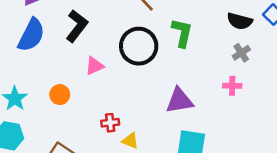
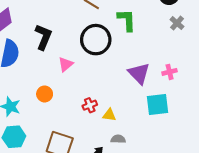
pink cross: (232, 86) -> (170, 72), moved
purple triangle: (179, 101) -> (139, 73), turned -50

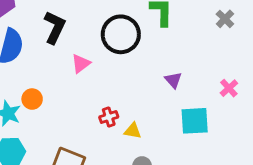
pink cross: (170, 72) -> (229, 88), moved, turned -32
purple triangle: (139, 73) -> (173, 80), size x0.6
orange circle: (45, 94) -> (32, 99), moved

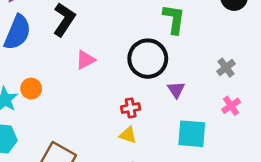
gray cross: (225, 19) -> (226, 68), moved
black circle: (121, 34) -> (148, 59), moved
red cross: (109, 117) -> (131, 108), moved

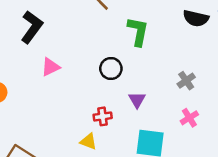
black circle: (148, 59) -> (111, 68), size x0.6
red cross: (131, 108) -> (103, 116), moved

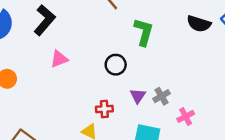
gray cross: (186, 81) -> (162, 96), moved

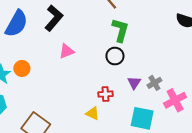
green L-shape: (144, 32) -> (120, 30), moved
pink cross: (186, 116) -> (175, 100), size x1.5

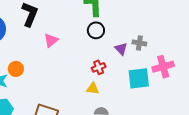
gray cross: (154, 83) -> (139, 43), turned -32
pink cross: (175, 100) -> (163, 67), moved, turned 30

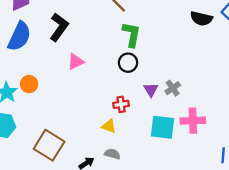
gray cross: (139, 43) -> (173, 88), turned 32

